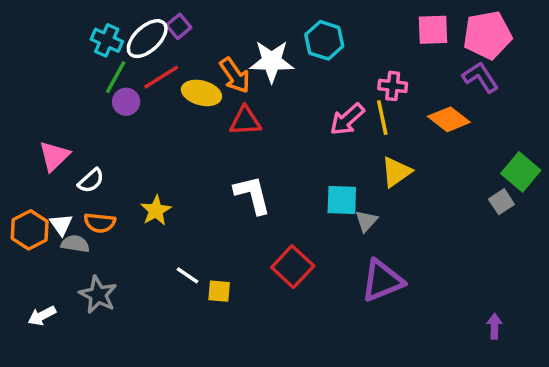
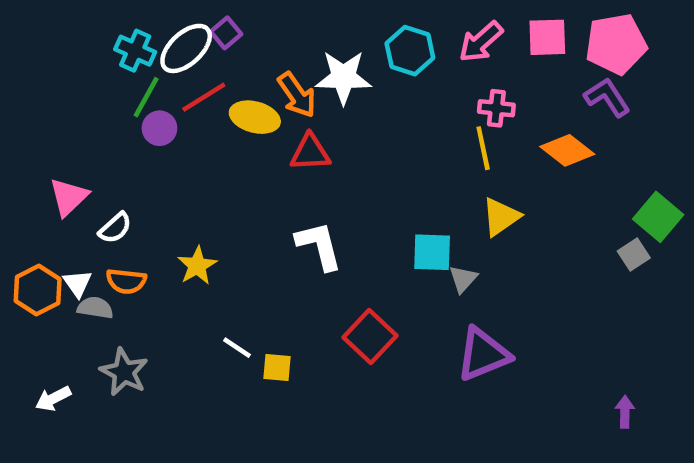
pink arrow: (347, 119) -> (481, 42), moved

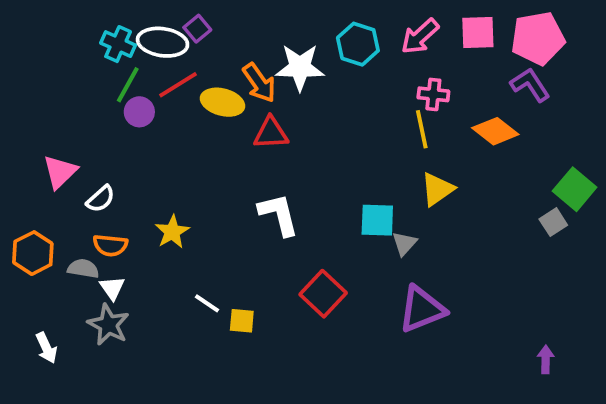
white ellipse: (186, 48) -> (163, 42), turned 51
white triangle: (77, 283) -> (112, 288), moved
white arrow: (53, 399) -> (46, 348), turned -88

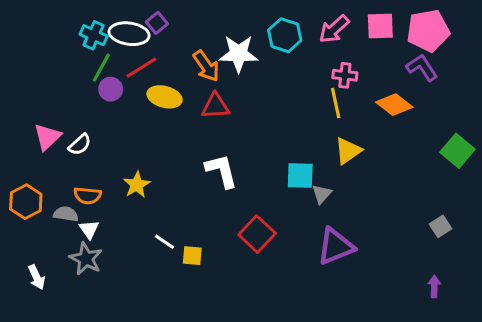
yellow ellipse: (222, 102) -> (165, 97), moved
white semicircle: (101, 199) -> (80, 145), moved
gray square: (553, 222) -> (440, 226), moved

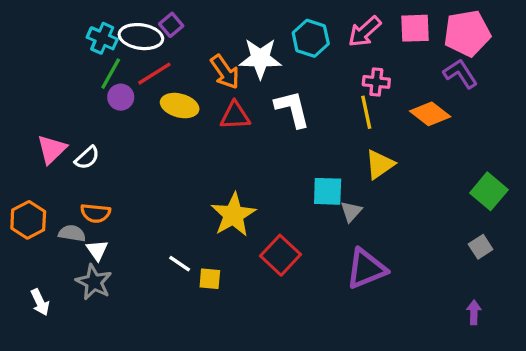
green square: (457, 151) -> (489, 191), moved
white L-shape: (222, 171) -> (292, 109), moved
yellow star: (137, 185) -> (233, 215), moved, size x1.5

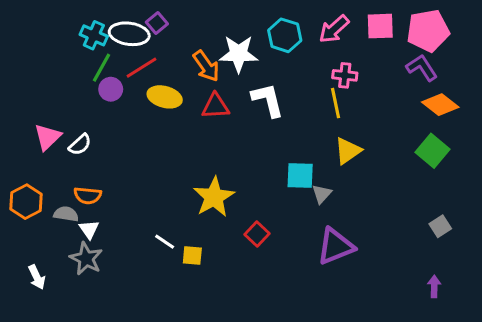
orange diamond: (430, 114) -> (440, 105), moved
green square: (489, 191) -> (433, 151), moved
red square: (280, 255) -> (257, 234), size x0.7

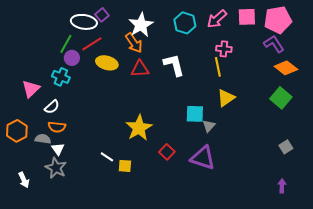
cyan cross: (94, 35) -> (61, 77), moved
white star: (239, 54) -> (141, 25), moved, turned -30
white semicircle: (80, 145) -> (52, 107), moved
purple triangle: (336, 246) -> (203, 158), moved, turned 40

